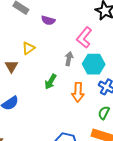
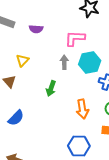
pink L-shape: (84, 38) -> (75, 38), turned 65
orange arrow: (78, 92) -> (82, 109), moved

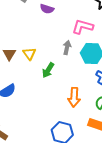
yellow triangle: (23, 60) -> (29, 54), moved, turned -32

